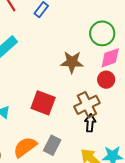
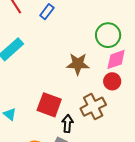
black arrow: (90, 123) -> (67, 124), moved

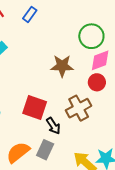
black arrow: (67, 124) -> (53, 126), turned 144

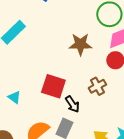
brown cross: (79, 108) -> (97, 86), size x0.7

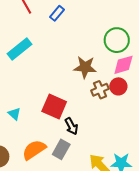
brown cross: (97, 86) -> (100, 90), moved

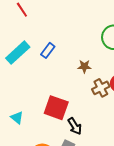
blue rectangle: (57, 13) -> (48, 50), moved
brown star: (85, 67) -> (84, 66), size x0.6

